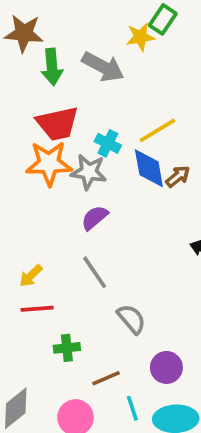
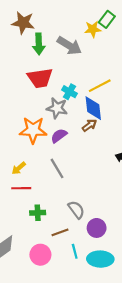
orange star: (49, 163) -> (33, 130), moved
brown arrow: (178, 177) -> (89, 125), moved
gray semicircle: (131, 319) -> (76, 210), moved

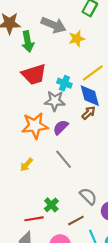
yellow star: (93, 29) -> (77, 39), moved
gray arrow: (69, 46) -> (53, 25), moved
red line: (21, 188) -> (34, 219), moved
green cross: (38, 213) -> (51, 205), turned -32

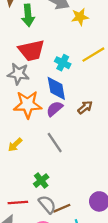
blue diamond: (90, 96) -> (56, 88), moved
gray star: (55, 101) -> (18, 74), moved
brown arrow: (89, 113) -> (85, 107), moved
gray semicircle: (88, 196) -> (47, 204), moved
green cross: (51, 205) -> (41, 181), moved

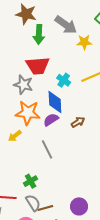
yellow arrow: (15, 145) -> (15, 136), moved

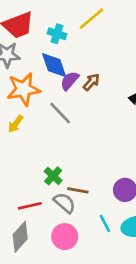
purple semicircle: (51, 120) -> (70, 81), moved
gray line: (47, 149) -> (60, 113), moved
brown line: (45, 208) -> (78, 190), moved, turned 42

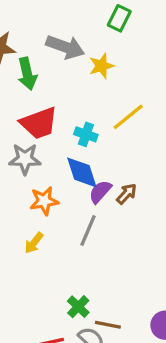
orange star: (23, 89) -> (44, 201), size x0.7
gray line: (60, 113) -> (88, 231), turned 65

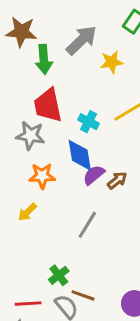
gray arrow: (65, 47) -> (81, 40), turned -72
red trapezoid: (39, 123) -> (48, 105), turned 90
gray line: (88, 231) -> (87, 225), moved

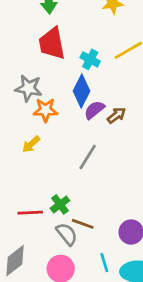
gray star: (30, 136) -> (29, 88), moved
blue diamond: (80, 155) -> (81, 91), turned 36
red line: (28, 304) -> (30, 213), moved

